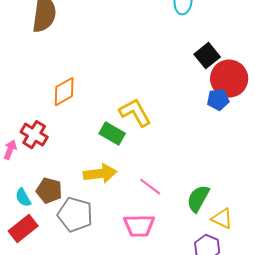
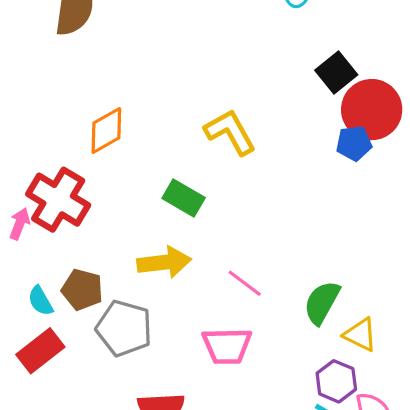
yellow L-shape: (135, 113) -> (230, 132), moved
red cross: (34, 135) -> (58, 200), size x1.4

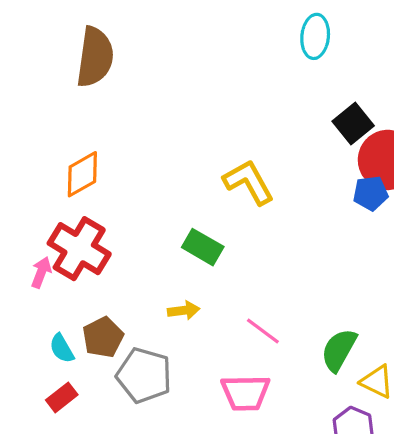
orange diamond: (106, 130) -> (82, 174), moved
yellow arrow: (164, 262) -> (184, 310), size x0.6
brown pentagon: (82, 290) -> (103, 337), turned 30
red rectangle: (40, 351) -> (62, 397), size x0.7

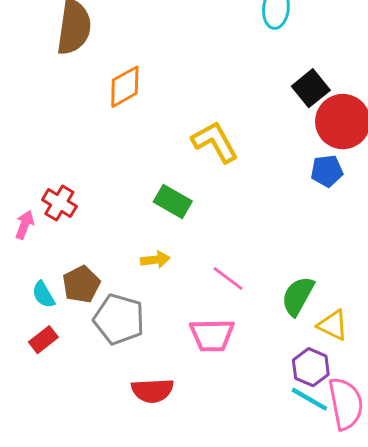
orange diamond: (82, 174) -> (125, 87), moved
blue pentagon: (371, 193) -> (327, 171), moved
red cross: (79, 249) -> (59, 203), size x0.6

